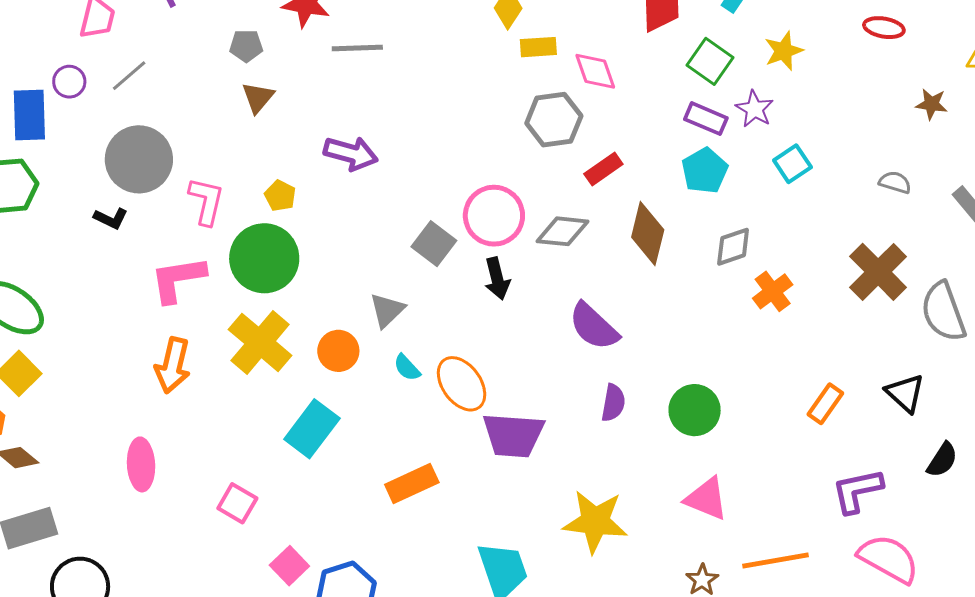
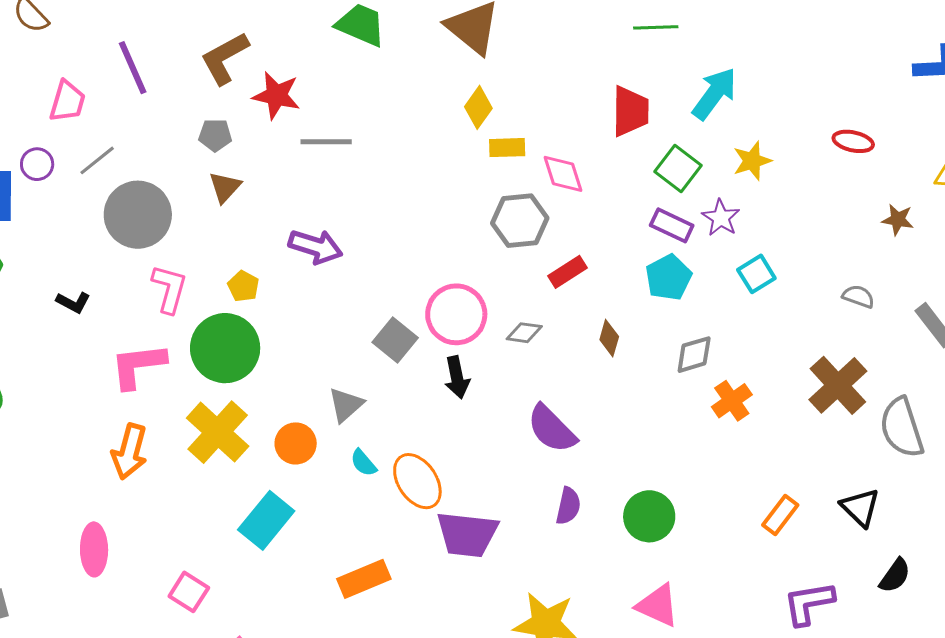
gray circle: (139, 159) -> (138, 215), moved
gray diamond: (563, 231) -> (524, 333), size x0.7
brown diamond: (648, 234) -> (609, 338), size x0.6

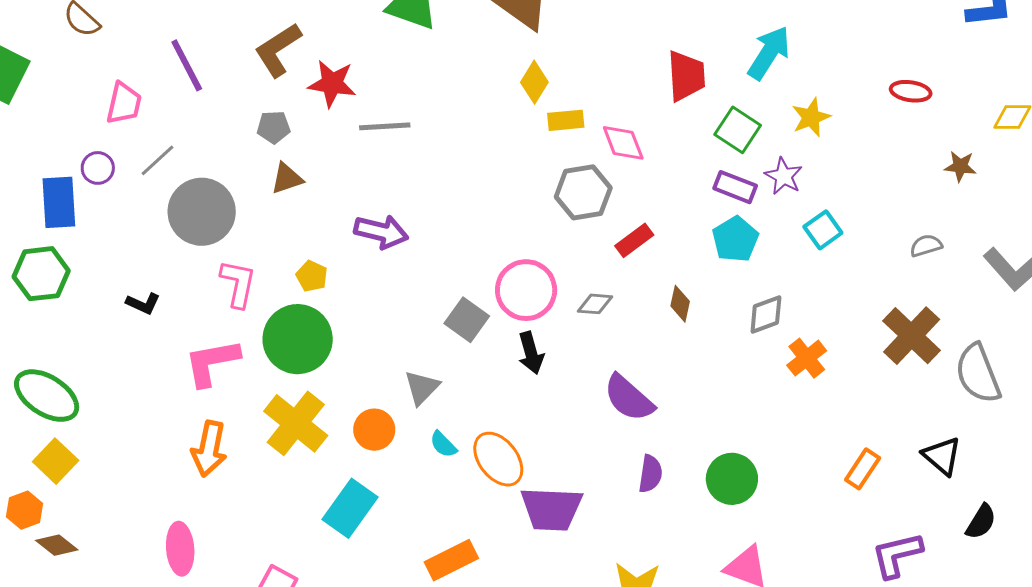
brown triangle: (225, 187) -> (287, 178), turned 33
gray semicircle: (858, 296) -> (926, 246), turned -32

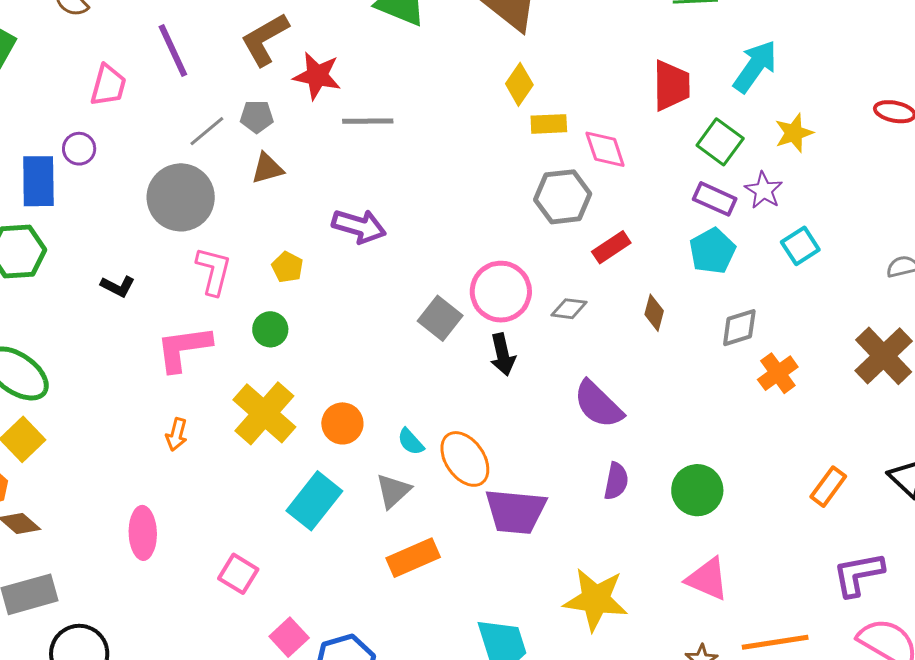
gray line: (157, 160) -> (207, 131), moved
green circle: (298, 339) -> (270, 329), size x0.5
gray triangle: (422, 388) -> (393, 491), moved
orange arrow: (209, 449) -> (177, 435), size x0.6

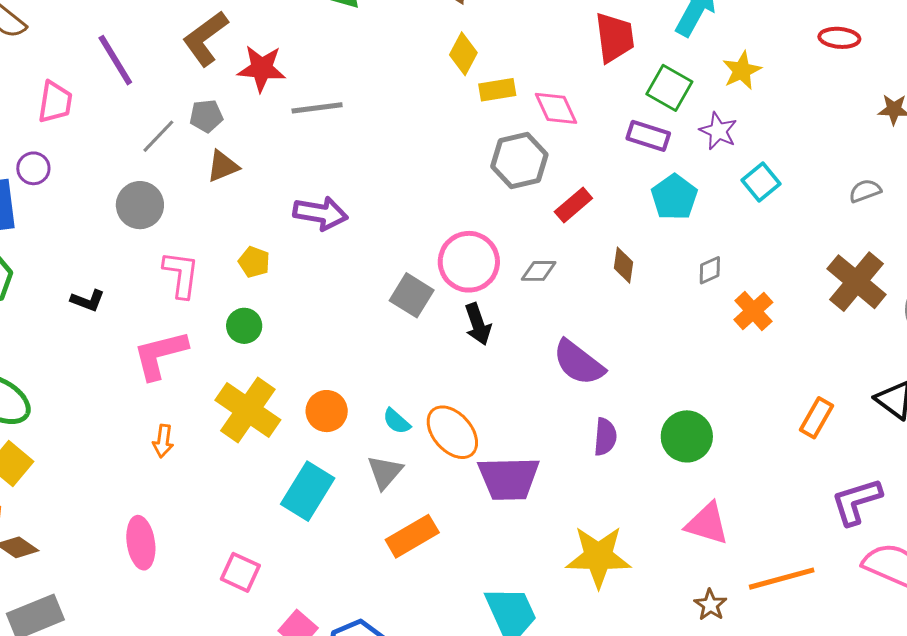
gray circle: (181, 197) -> (140, 205), size x0.7
purple rectangle: (715, 199) -> (648, 136), moved
gray diamond: (739, 328) -> (710, 270), size x0.7

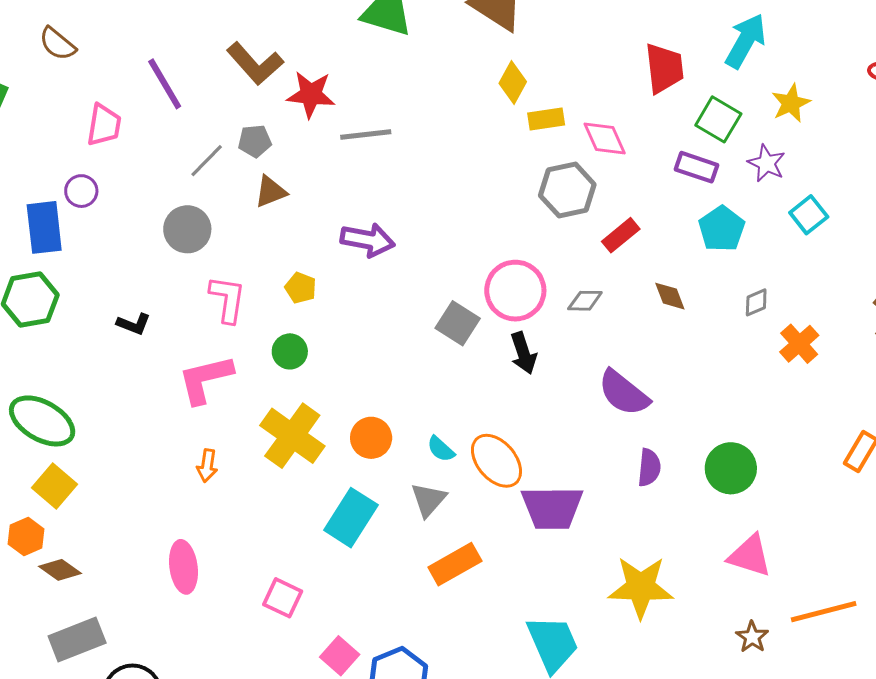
brown L-shape: (205, 38) -> (255, 64), turned -96
brown diamond: (624, 265) -> (670, 296), turned -30

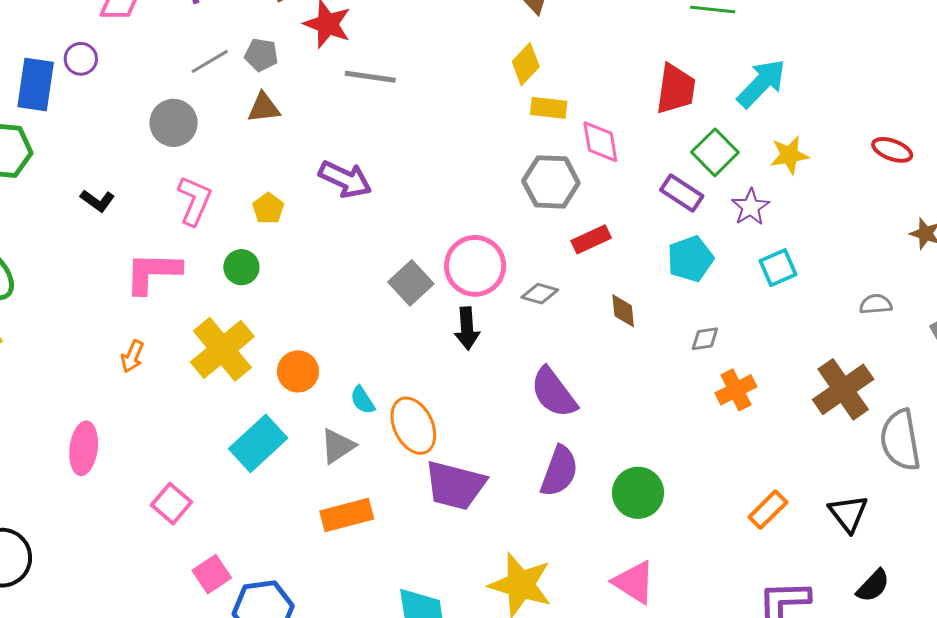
purple semicircle: (649, 468) -> (559, 471), size x1.4

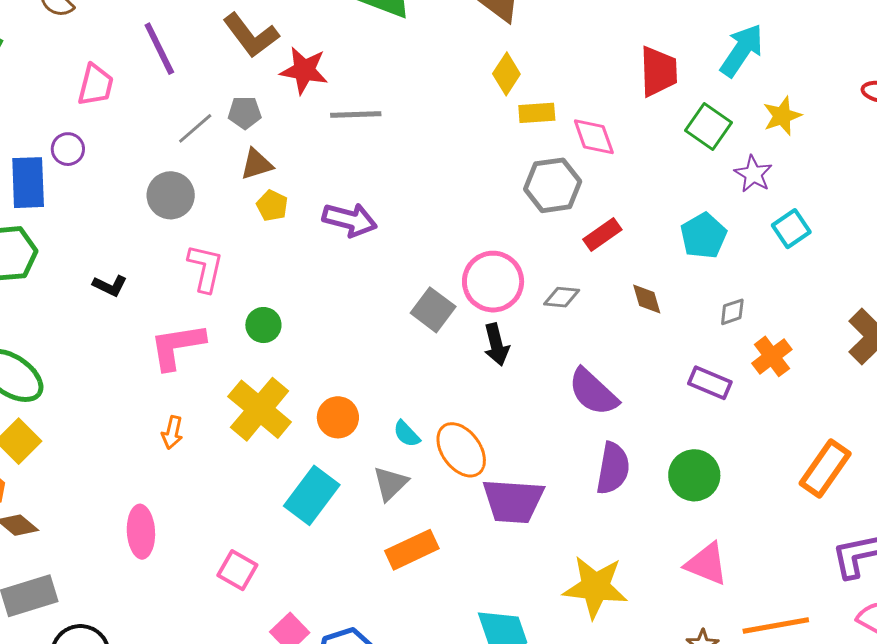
purple rectangle: (682, 193) -> (710, 383), moved
yellow pentagon: (268, 208) -> (272, 206), moved
orange rectangle: (768, 510) -> (825, 469), size x1.4

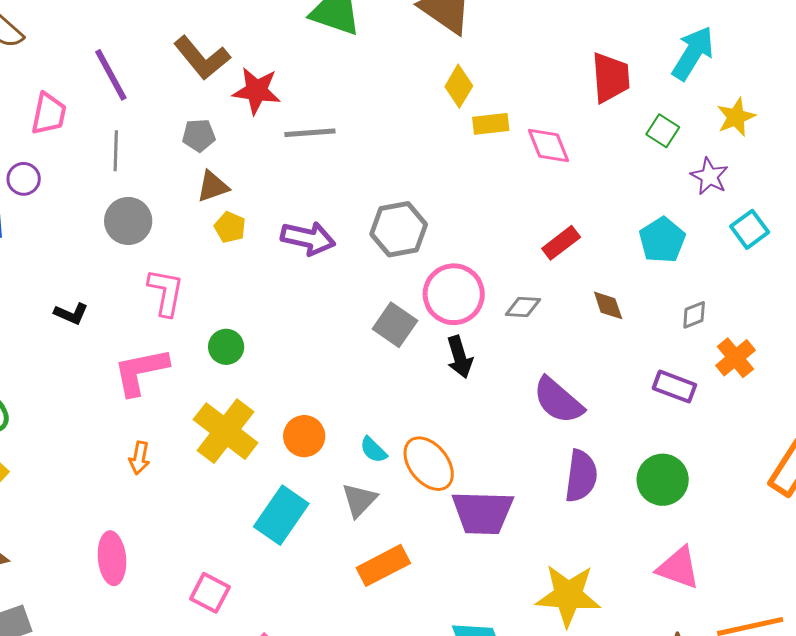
green square: (708, 127) -> (663, 131), size x0.7
gray line: (195, 128) -> (116, 151), moved, turned -45
gray hexagon: (553, 185) -> (399, 229), moved

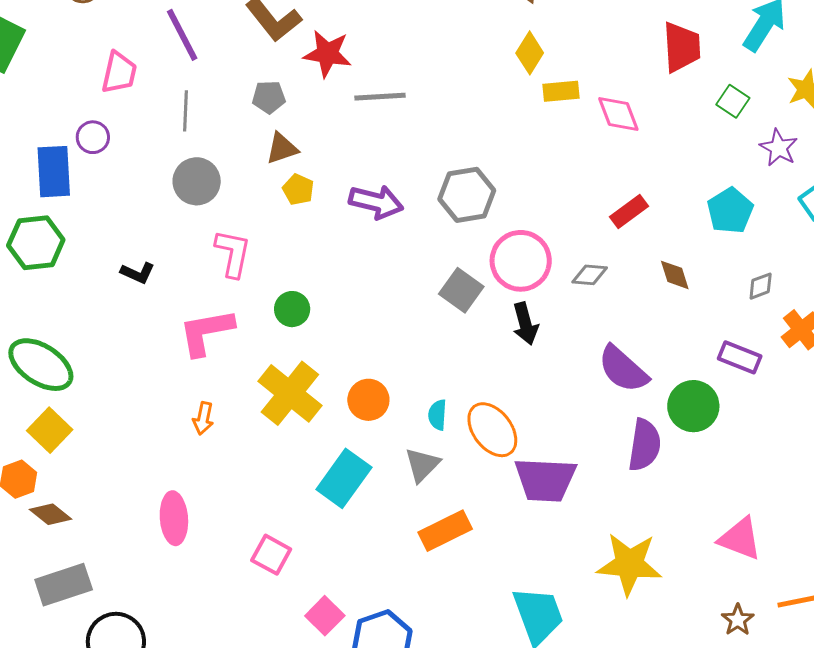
cyan semicircle: (373, 450) -> (437, 415), turned 48
green circle: (663, 480) -> (693, 406), moved

